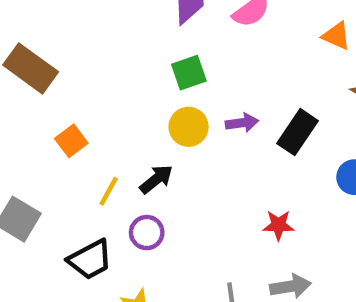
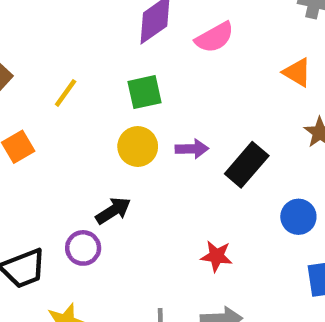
black arrow: (156, 179) -> (113, 211), moved
yellow line: (109, 191) -> (66, 93), moved

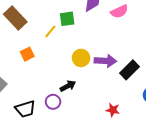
green square: (145, 92) -> (67, 19), moved
purple arrow: (192, 149) -> (105, 61), size x1.5

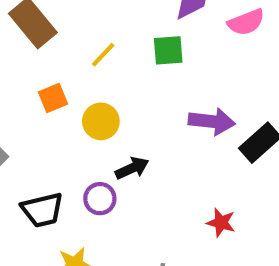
green square: (67, 19) -> (168, 50), moved
yellow circle: (81, 58) -> (101, 121), moved

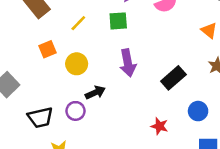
purple arrow: (212, 121) -> (128, 63), moved, turned 72
red star: (221, 223) -> (159, 126), moved

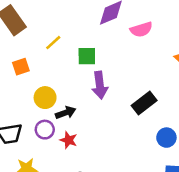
green square: (118, 21) -> (87, 56), moved
yellow circle: (77, 64) -> (45, 98), moved
red star: (159, 126) -> (69, 140), moved

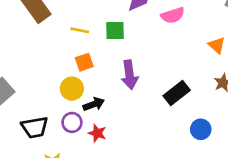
yellow line: (53, 43) -> (80, 30), turned 54
green square: (87, 56) -> (115, 30), moved
orange square: (21, 67) -> (84, 62), moved

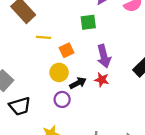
yellow line: (80, 30) -> (43, 37), moved
black trapezoid: (35, 127) -> (20, 106), moved
red star: (97, 133) -> (102, 80), moved

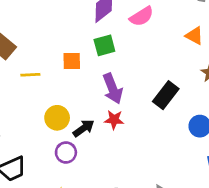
green square: (88, 22) -> (104, 45), moved
orange square: (66, 50) -> (72, 61), moved, turned 32

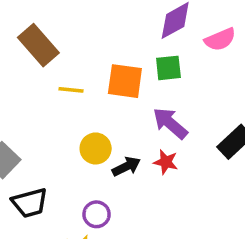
orange square: (72, 61) -> (125, 81), size x1.5
purple arrow: (113, 89) -> (170, 123), turned 144
purple circle: (66, 152) -> (97, 214), moved

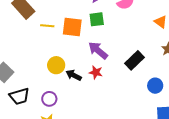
yellow line: (71, 90) -> (47, 26), moved
black arrow: (126, 167) -> (74, 75), turned -126
purple circle: (97, 214) -> (49, 99), moved

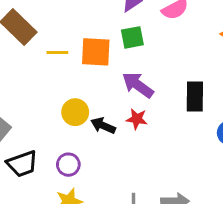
black rectangle: (135, 60) -> (195, 96), turned -42

